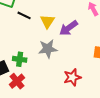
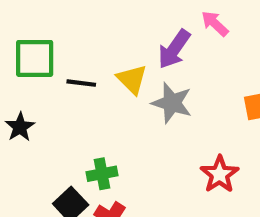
purple arrow: (69, 28) -> (174, 49), moved
gray star: (48, 49) -> (172, 103), moved, turned -30

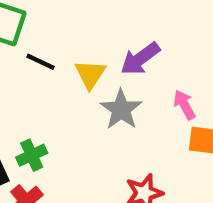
pink arrow: (215, 24) -> (184, 105), moved
green cross: (102, 174) -> (32, 155), turned -32

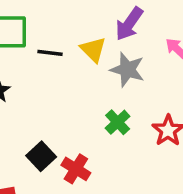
green cross: (32, 155) -> (118, 122), moved

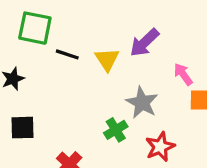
gray star: (127, 70) -> (142, 103), moved
black square: (41, 156) -> (22, 128), moved, turned 30

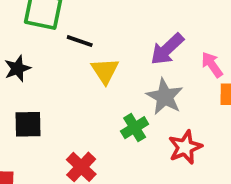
purple arrow: (144, 43) -> (167, 49), moved
yellow triangle: (107, 59) -> (105, 71), moved

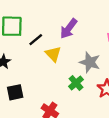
black line: (80, 41) -> (36, 40), turned -48
purple arrow: (167, 49) -> (69, 29), moved

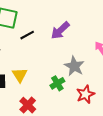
yellow triangle: (53, 54) -> (20, 75), moved

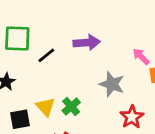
purple arrow: (60, 30) -> (87, 43), turned -132
green cross: (57, 83) -> (71, 106), moved

